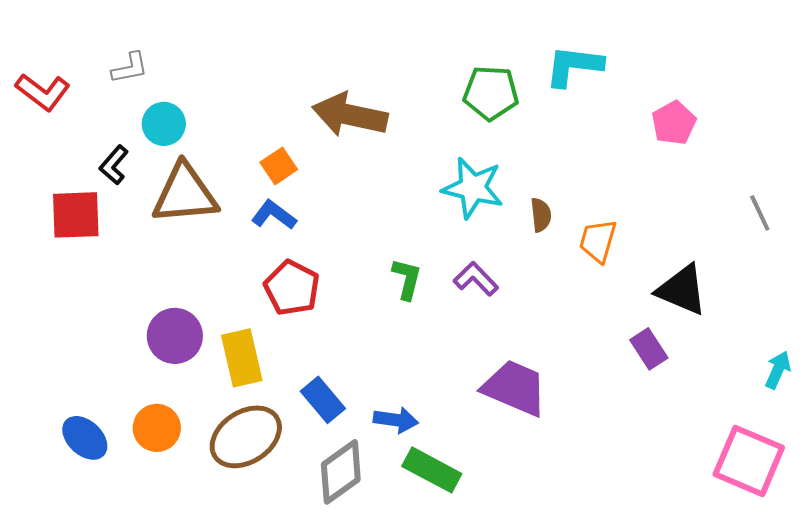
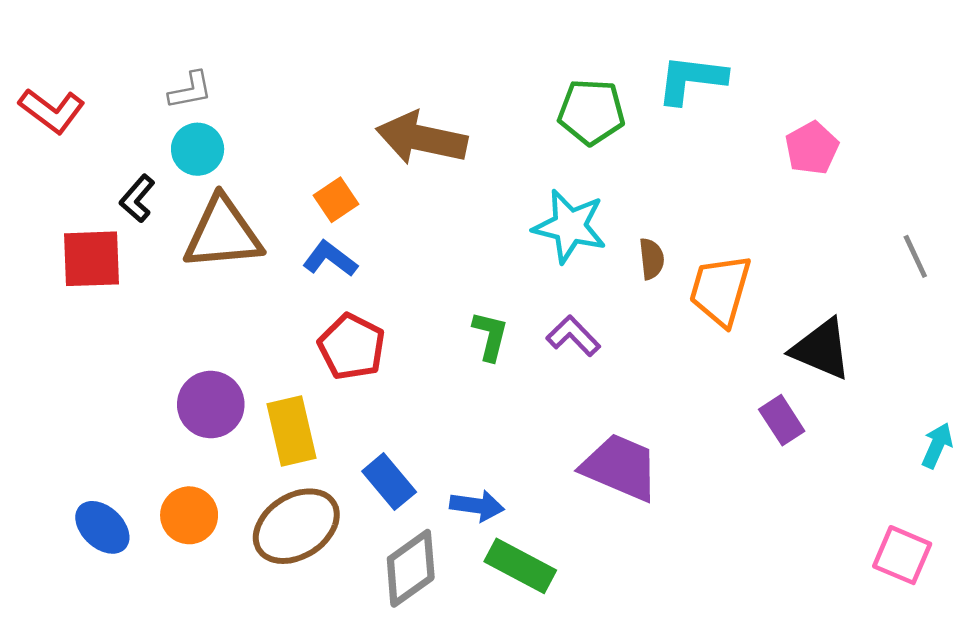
gray L-shape: (130, 68) -> (190, 90), moved
orange trapezoid: (598, 241) -> (720, 290), size x1.4
pink square: (749, 461) -> (902, 555), size x0.7

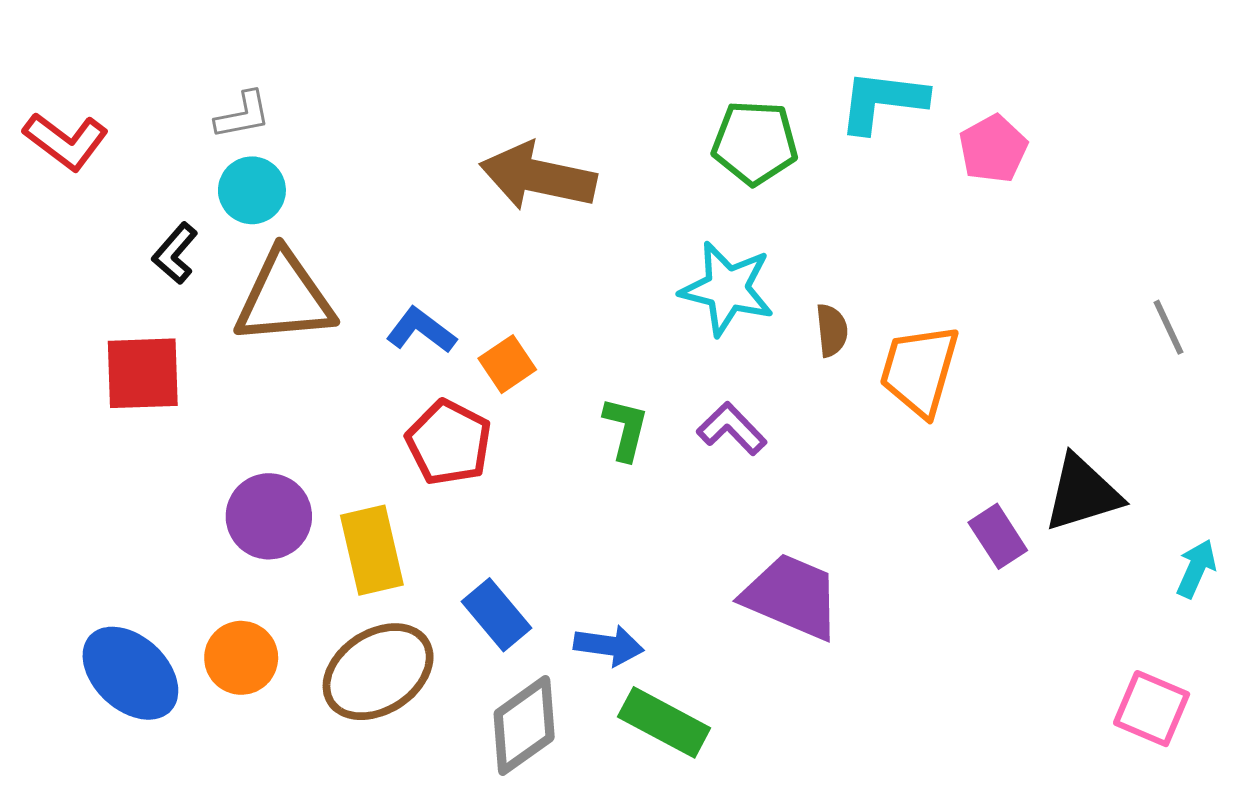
pink pentagon: (812, 148) -> (993, 149), moved
orange square: (336, 200) -> (507, 364), moved
red square: (92, 259) -> (143, 373), moved
black triangle: (821, 349) -> (1082, 493), moved, turned -40
blue ellipse: (102, 527) -> (130, 673), size x1.4

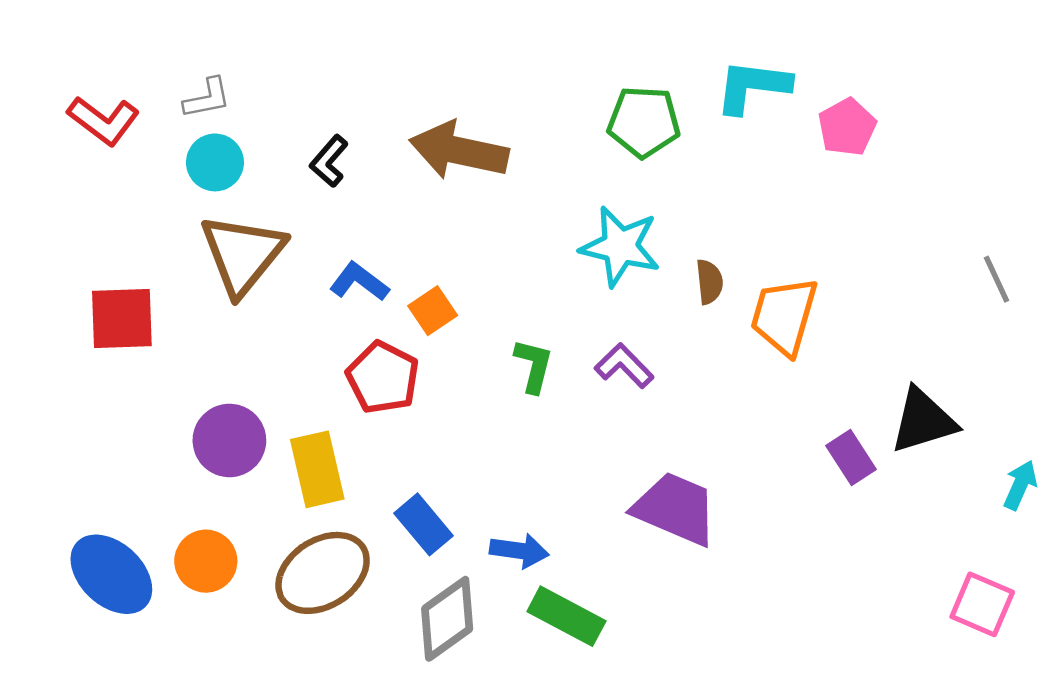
red L-shape: (66, 141) -> (104, 120), moved
black L-shape: (175, 253) -> (329, 161), moved
brown triangle: (284, 298) -> (243, 254), turned -46

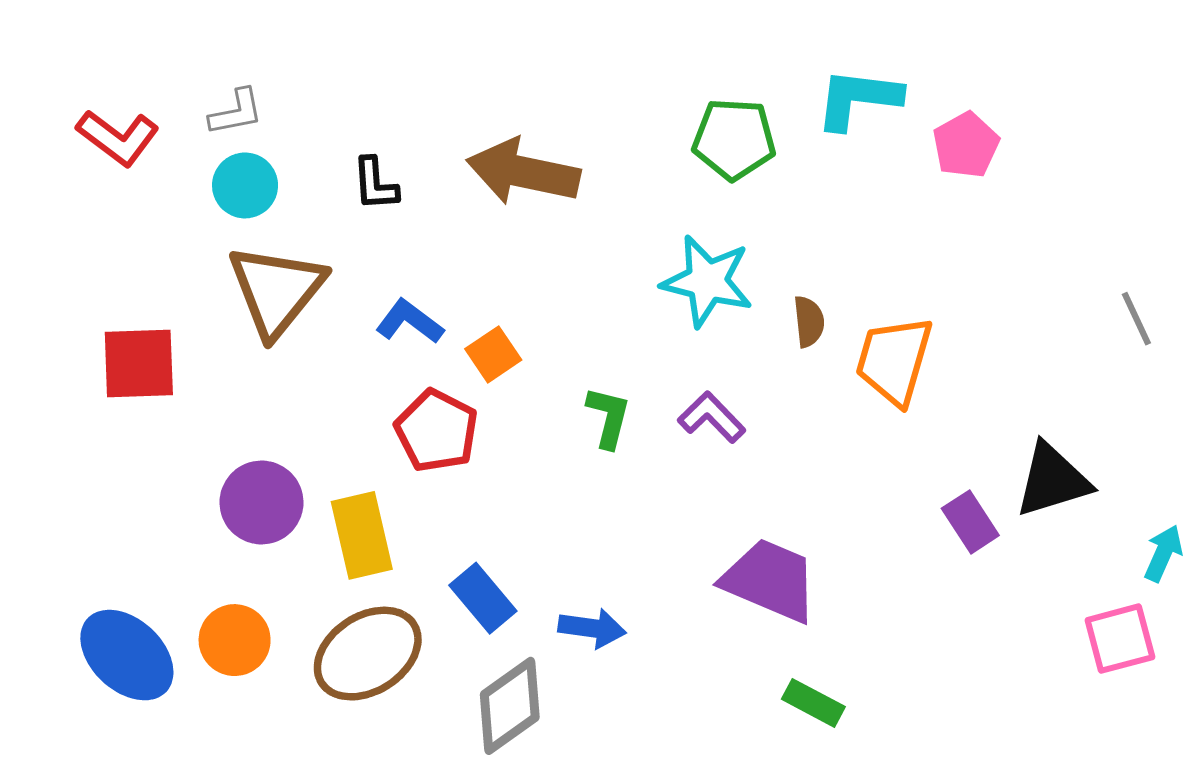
black L-shape: (329, 161) -> (375, 184), turned -45
pink square: (982, 604) -> (1120, 639), moved, turned -38
green rectangle: (566, 616) -> (813, 703), moved, size x0.7

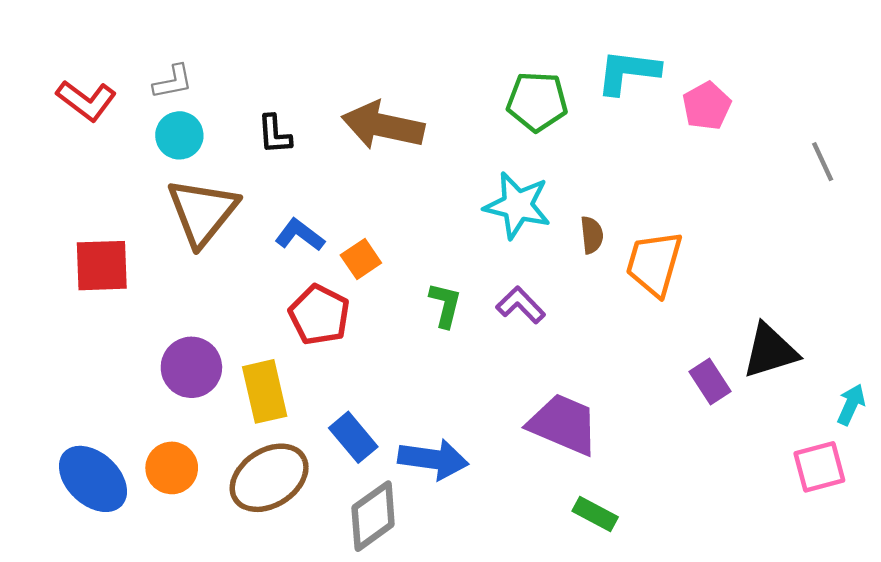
gray line: (1136, 319) -> (823, 162), moved
blue arrow: (592, 628) -> (433, 459), size x1.4

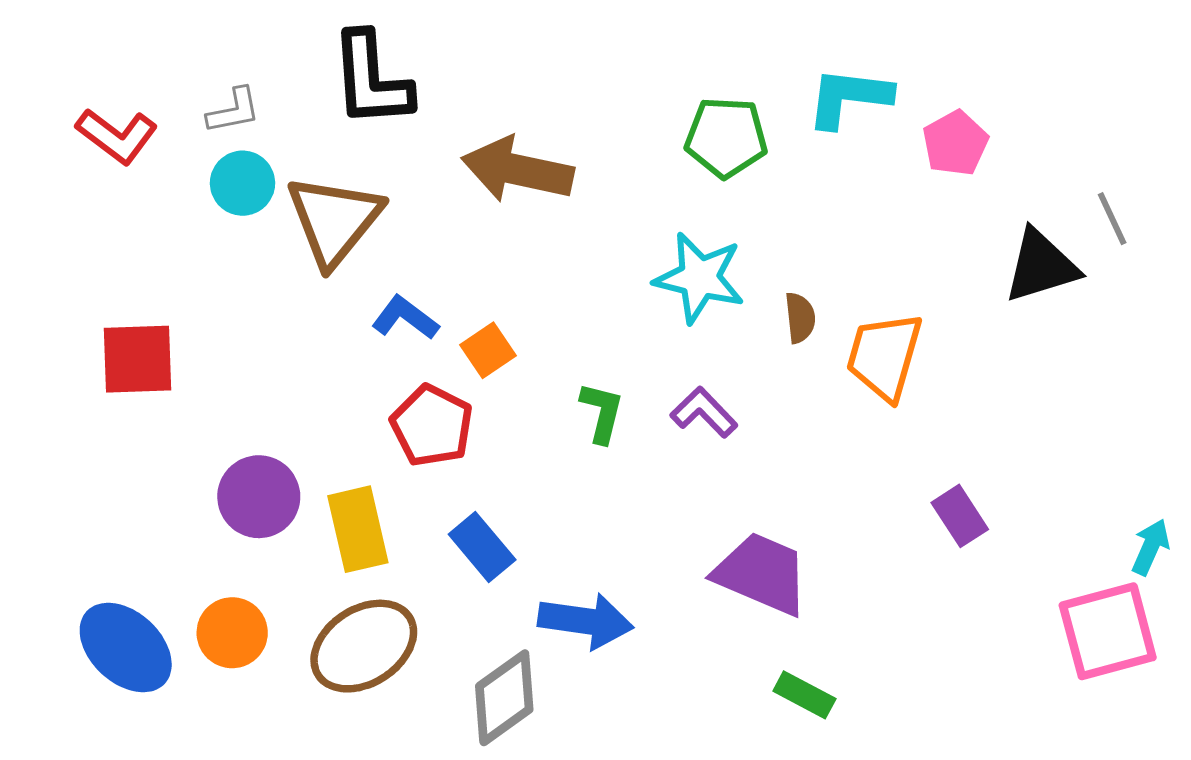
black L-shape: (275, 134) -> (371, 80), moved, size x1.8
brown triangle: (202, 212) -> (334, 220), moved
black triangle: (770, 351) -> (1041, 266), moved
blue rectangle: (353, 437) -> (482, 547), moved
pink square: (819, 467) -> (1108, 631), size x1.4

